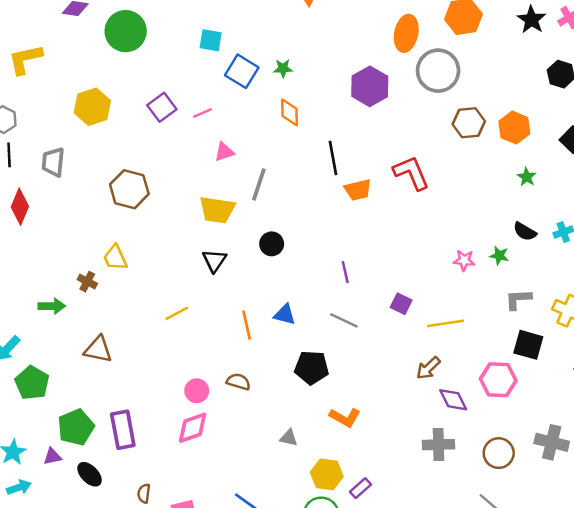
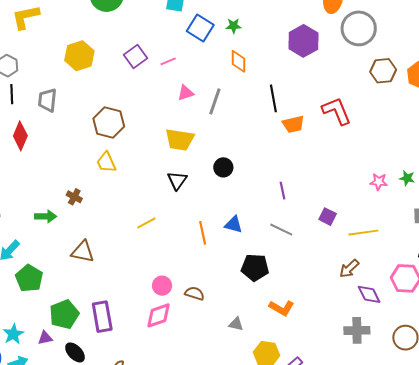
gray line: (259, 184) -> (215, 101), moved
yellow trapezoid: (115, 258) -> (106, 162), moved
brown semicircle: (238, 382) -> (194, 293), moved

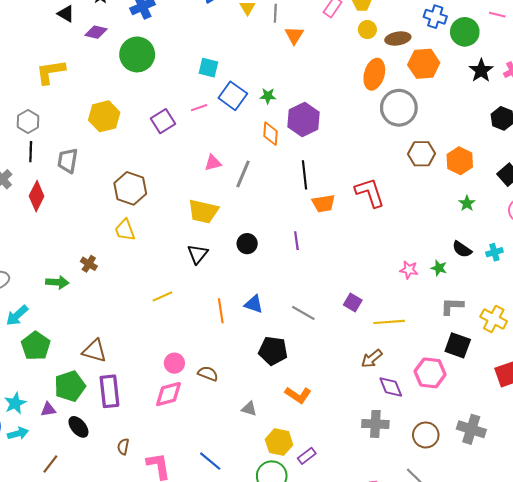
purple hexagon: (303, 41) -> (303, 120), moved
pink line: (168, 61) -> (199, 108), moved
purple line: (283, 191) -> (296, 241), moved
brown triangle: (83, 252) -> (94, 351), moved

